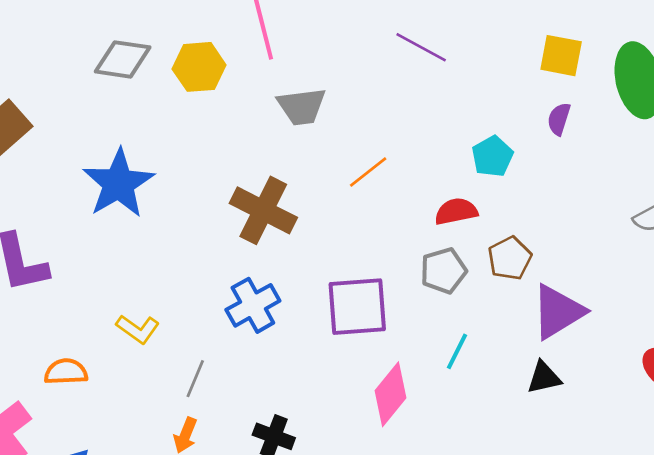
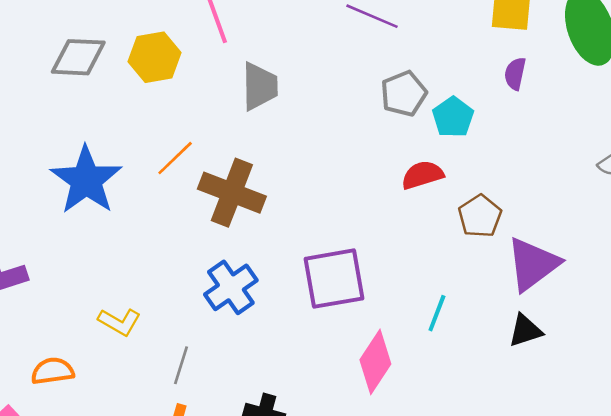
gray trapezoid: (302, 107) -> (260, 86), turned -78
orange line: (368, 172) -> (175, 158), moved
gray pentagon: (444, 271) -> (404, 94), moved

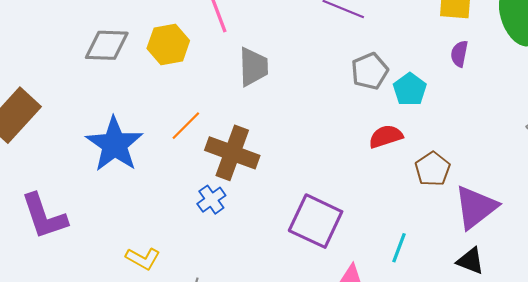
purple square: (334, 279) -> (316, 221), turned 36
blue cross: (231, 287) -> (211, 200), moved, size x0.7
black triangle: (525, 331) -> (470, 261), turned 40

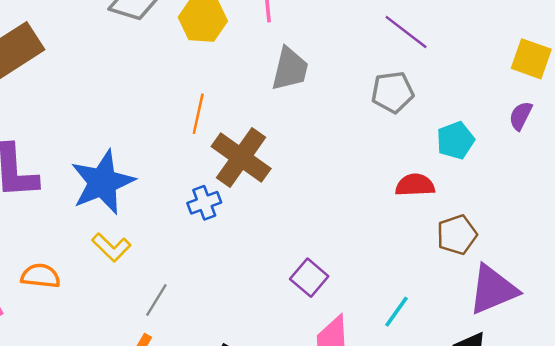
gray pentagon: (370, 71) -> (392, 92), moved
orange line: (186, 126) -> (198, 114), turned -48
blue star: (115, 144) -> (103, 182), moved
purple square: (316, 221) -> (309, 278), moved, size x0.6

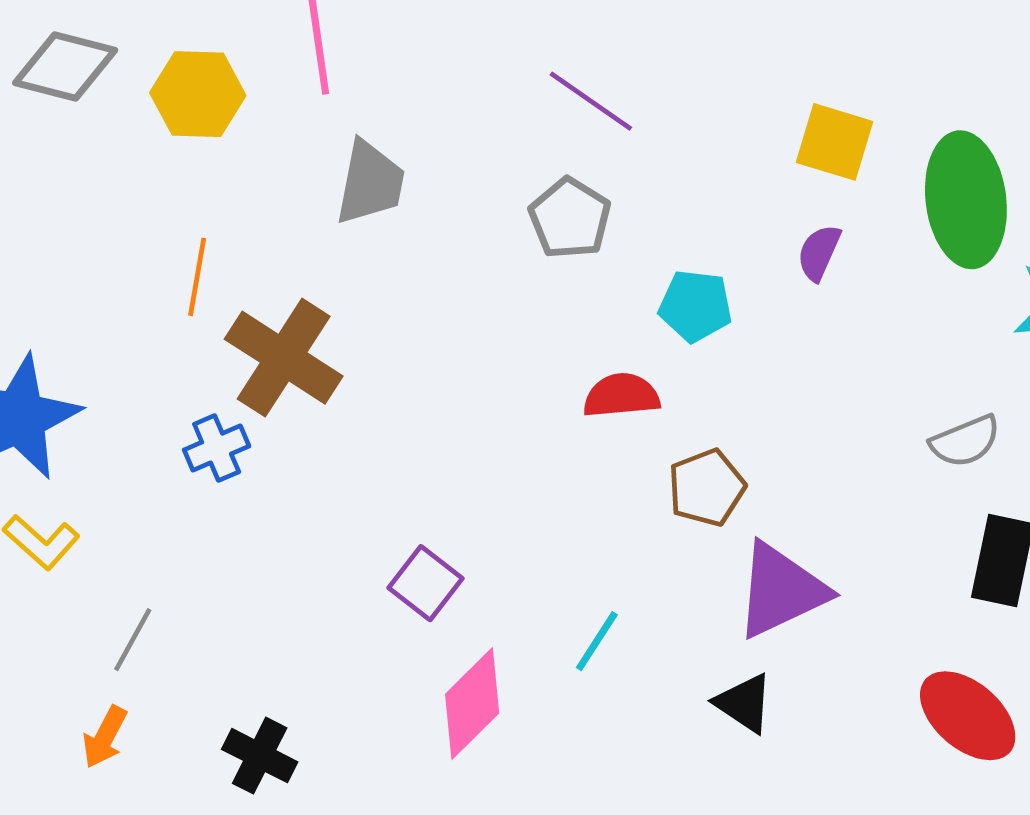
gray pentagon: (392, 92) -> (570, 218), turned -30
cyan pentagon: (455, 140) -> (695, 306), turned 30

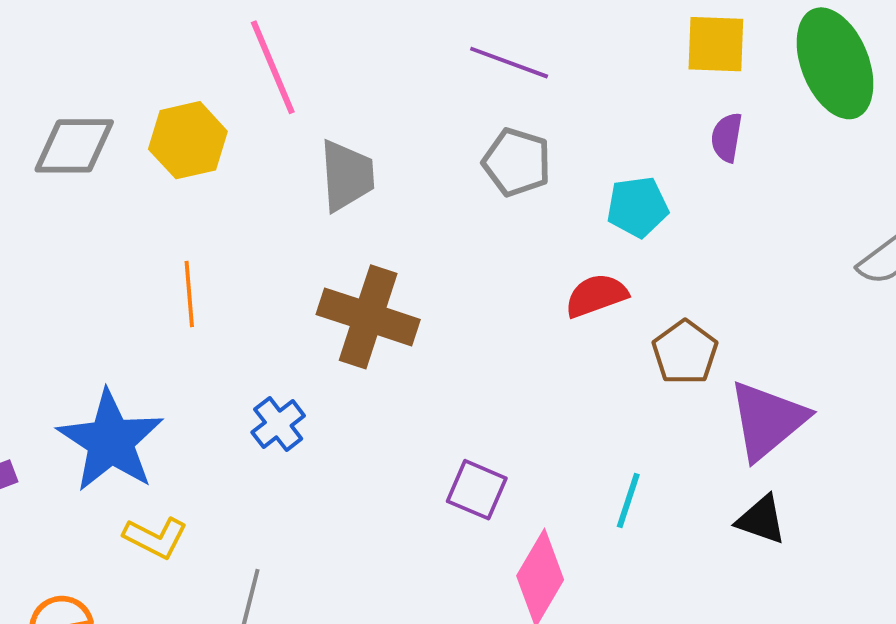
orange line: (197, 277) -> (189, 294), moved
brown cross: (284, 358) -> (368, 317), moved

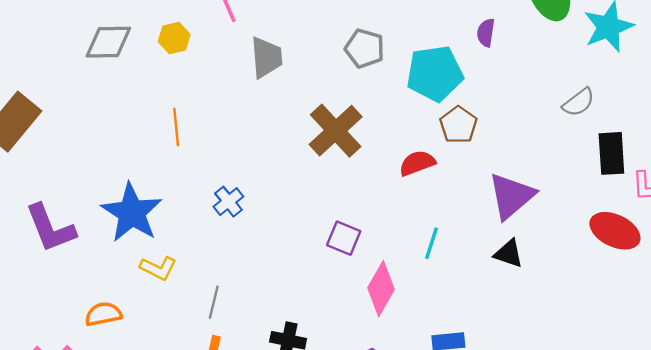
yellow hexagon: (188, 140) -> (174, 38), size x0.7
cyan pentagon: (637, 207) -> (435, 73), size x1.6
red semicircle: (596, 296) -> (417, 163), moved
brown cross: (368, 317) -> (336, 131), moved, turned 30
brown pentagon: (685, 352) -> (458, 125), moved

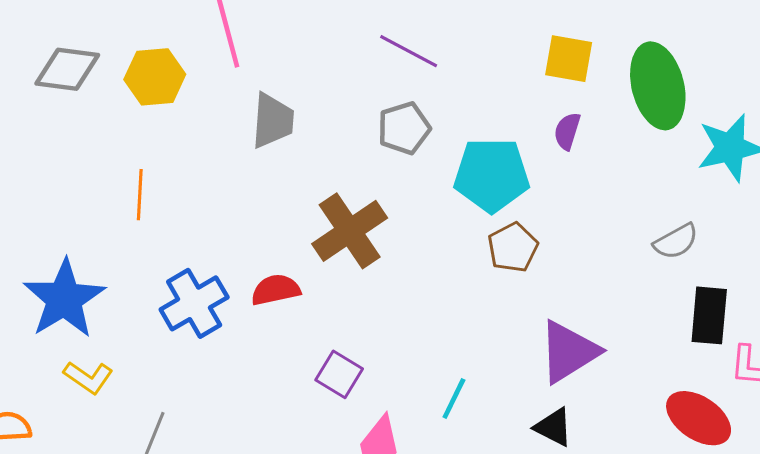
yellow hexagon: (174, 38) -> (155, 77), size x1.4
gray pentagon: (365, 48) -> (404, 128), turned 30
red semicircle: (417, 163) -> (276, 290), moved
blue cross: (228, 202) -> (194, 303), size x1.6

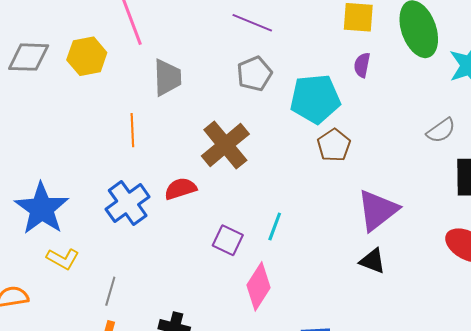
orange line: (140, 195) -> (132, 130), moved
cyan line: (454, 399) -> (275, 227), moved

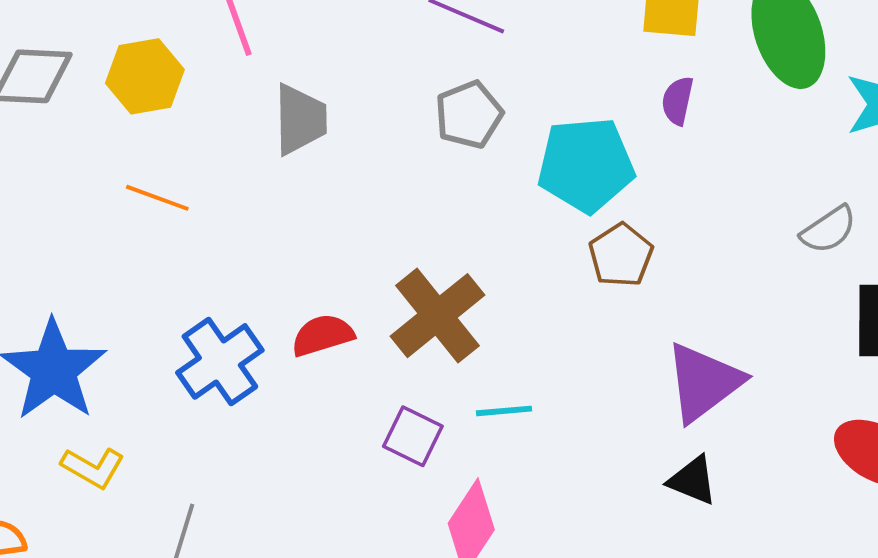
orange line: (132, 130) -> (157, 198), moved, turned -68
brown cross: (225, 145) -> (438, 316), moved
cyan line: (275, 227) -> (504, 411), turned 64

